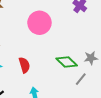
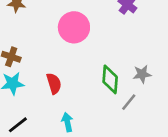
green diamond: (67, 62) -> (110, 79), turned 50

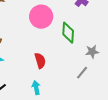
green diamond: (110, 79) -> (68, 33), moved
red semicircle: (54, 83) -> (40, 61), moved

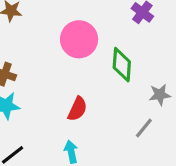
red semicircle: (40, 61) -> (77, 109), turned 42

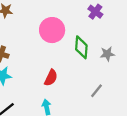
gray star: (160, 95) -> (107, 54), moved

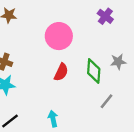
green diamond: (81, 47) -> (94, 71), moved
red semicircle: (51, 78) -> (61, 72), moved

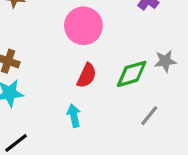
green diamond: (94, 71) -> (132, 74), turned 70
cyan arrow: (53, 119) -> (74, 116), moved

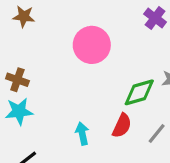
red semicircle: (87, 76) -> (122, 126), moved

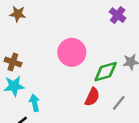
pink circle: (92, 45) -> (72, 52), moved
cyan arrow: (82, 134) -> (35, 103), moved

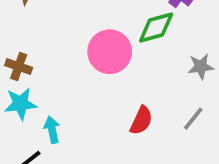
green diamond: (106, 72) -> (156, 28), moved
gray line: (119, 103) -> (193, 119), moved

